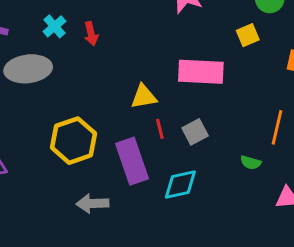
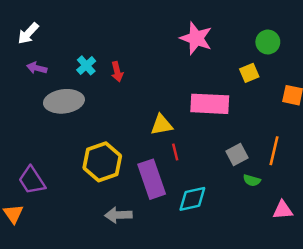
gray square: (195, 132) -> (237, 154), moved

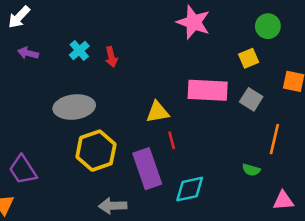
gray ellipse: (64, 101) -> (74, 107), moved
gray square: (237, 154) -> (251, 99), moved, turned -30

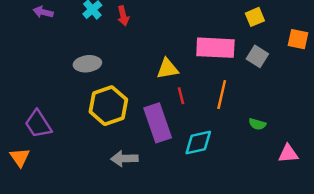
gray ellipse: (74, 107) -> (87, 64), size x0.7
orange line: (274, 139) -> (222, 95), moved

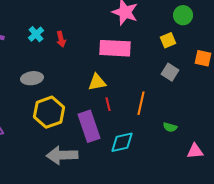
pink rectangle: (215, 48) -> (115, 48), moved
gray arrow: (124, 159) -> (62, 155), size x1.4

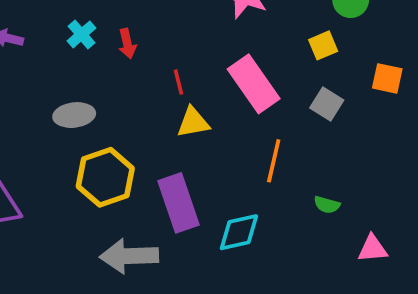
pink rectangle: (115, 48) -> (254, 84), moved, turned 52
red line: (108, 104) -> (179, 82), moved

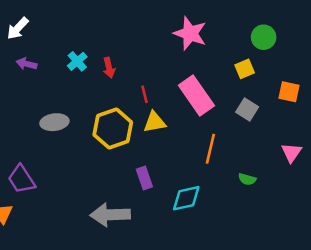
gray ellipse: (74, 115) -> (54, 122), moved
yellow hexagon: (105, 177) -> (113, 128), moved
purple rectangle: (179, 203) -> (144, 178), size x0.6
pink triangle: (373, 249) -> (291, 153), moved, turned -50

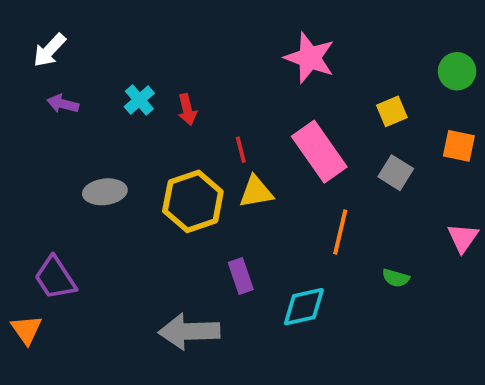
green circle: (264, 37) -> (457, 71), moved

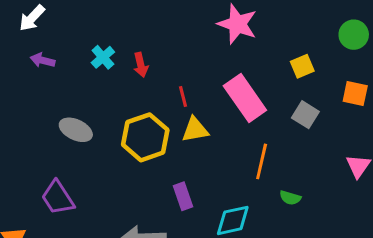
gray ellipse: (105, 192) -> (76, 130), turned 32
purple trapezoid: (55, 278) -> (58, 198), moved
green semicircle: (396, 278) -> (290, 198), moved

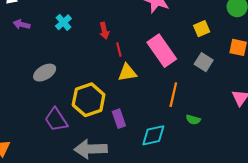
red arrow: (141, 65) -> (104, 31), moved
gray ellipse: (76, 130) -> (45, 73), turned -55
yellow hexagon: (145, 137) -> (89, 100), moved
purple trapezoid: (58, 198) -> (56, 120), moved

